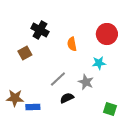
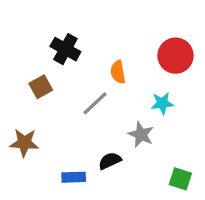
gray line: (58, 79) -> (95, 103), moved
brown star: (15, 98) -> (24, 143), moved
blue rectangle: (33, 107) -> (74, 177), moved

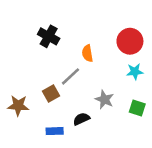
brown square: (41, 87) -> (51, 93), moved
cyan star: (162, 103) -> (135, 72), moved
green square: (180, 179) -> (137, 108), moved

